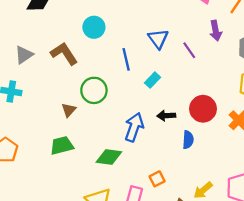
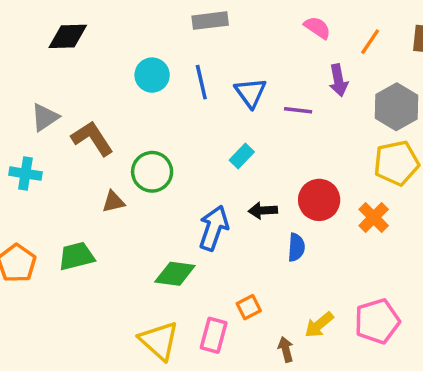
purple line: (189, 50) -> (298, 110), turned -48
brown L-shape: (64, 54) -> (92, 138), moved
blue line: (126, 59) -> (201, 82), moved
brown triangle: (69, 110) -> (113, 202), turned 35
green trapezoid: (62, 145) -> (76, 256), moved

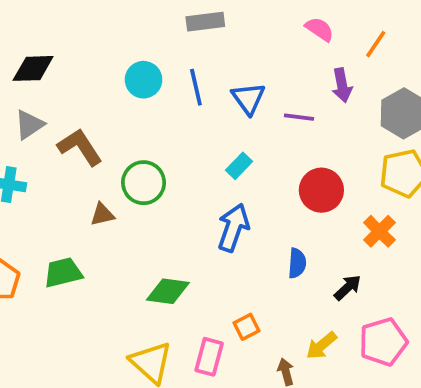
black diamond: (68, 36) -> (33, 68), moved
red circle: (319, 200) -> (321, 190), moved
black arrow: (263, 210) -> (348, 288), moved, turned 140
blue arrow: (214, 228) -> (233, 228), moved

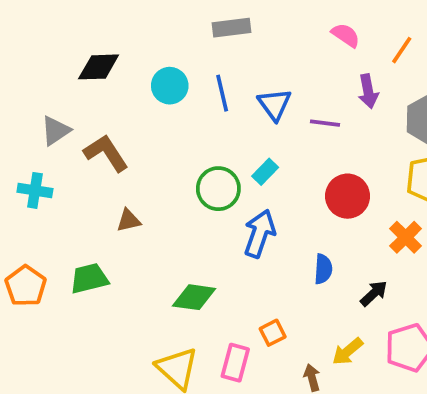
black diamond: (33, 68) -> (99, 67), moved
green circle: (144, 183) -> (218, 189), moved

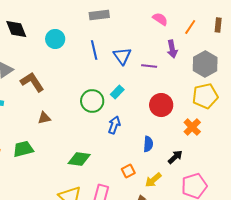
black diamond: (99, 67) -> (16, 29), moved, turned 70
cyan circle: (170, 86) -> (55, 39), moved
blue arrow: (260, 234) -> (114, 125), size x0.7
orange square: (273, 333) -> (128, 171), moved
yellow arrow: (348, 351) -> (153, 180), moved

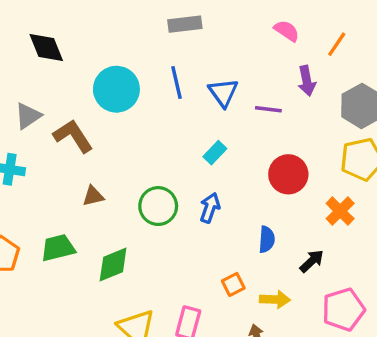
cyan circle: (55, 39) -> (116, 89), moved, size x1.4
green circle: (92, 101) -> (158, 206), moved
green diamond: (79, 159) -> (113, 264), moved, turned -30
yellow arrow: (153, 180) -> (275, 299), turned -138

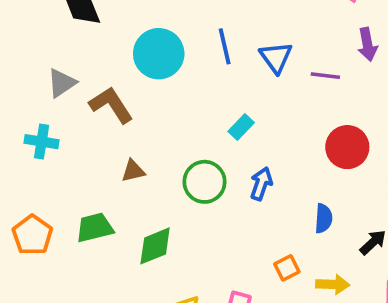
cyan rectangle: (215, 153) -> (241, 127), moved

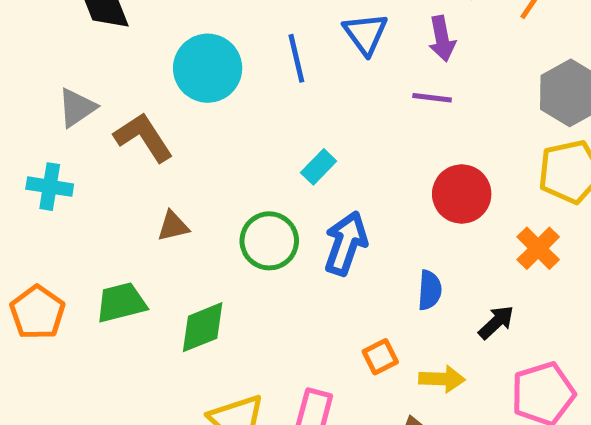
purple arrow: (367, 45) -> (442, 39), moved
blue triangle: (276, 57) -> (365, 34), moved
blue arrow: (261, 184) -> (346, 243), size x1.4

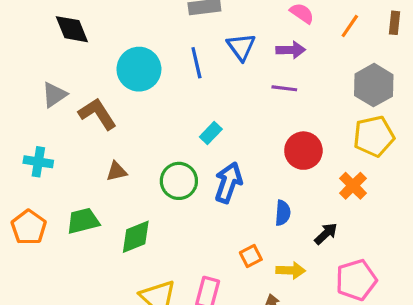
purple arrow: (442, 39) -> (291, 50), turned -80
cyan cross: (50, 187) -> (38, 162), moved

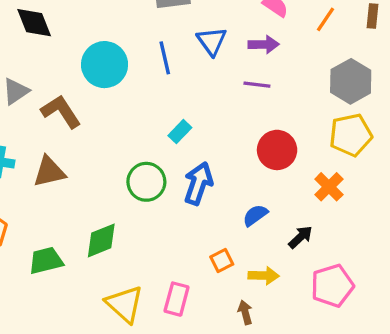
brown triangle: (117, 171) -> (49, 172), moved, size x1.5
blue semicircle: (283, 213) -> (255, 215), turned -130
green trapezoid: (83, 221) -> (46, 261), moved

